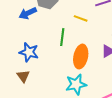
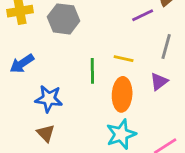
blue arrow: (28, 13) -> (22, 64), moved
yellow line: (81, 18) -> (124, 59), moved

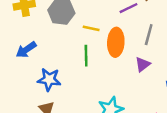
yellow line: (124, 59) -> (91, 28), moved
orange ellipse: (122, 94) -> (116, 42), moved

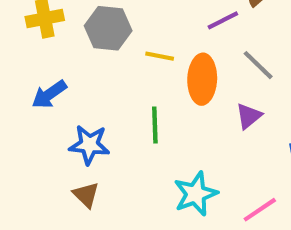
gray line: (149, 35) -> (258, 65), turned -60
green line: (86, 56) -> (155, 125), moved

